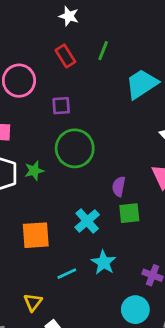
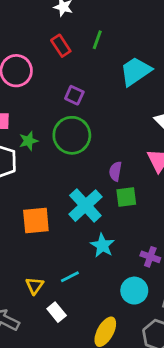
purple square: (61, 106) -> (74, 95), moved, turned 30
green star: (34, 171) -> (28, 141), moved
cyan cross: (87, 221) -> (85, 206), size x1.4
cyan line: (67, 274) -> (70, 277), moved

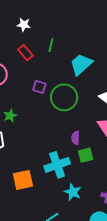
green circle: (72, 135) -> (64, 97), moved
green star: (28, 141) -> (10, 116), moved
cyan cross: (85, 206) -> (57, 165), turned 30

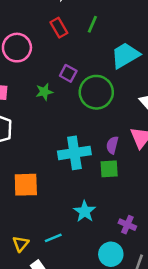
green star: (10, 116) -> (44, 92), moved
purple semicircle: (76, 138) -> (112, 145), moved
cyan cross: (57, 165) -> (74, 153), moved

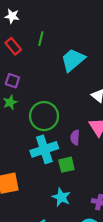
purple square: (68, 73) -> (12, 81), moved
green circle: (96, 92) -> (44, 116), moved
green square: (109, 169) -> (66, 165), moved

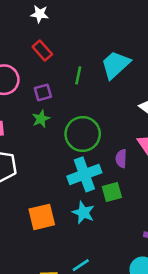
green line: (41, 39) -> (78, 75), moved
purple square: (12, 81) -> (43, 92), turned -32
cyan star: (61, 197) -> (83, 213), moved

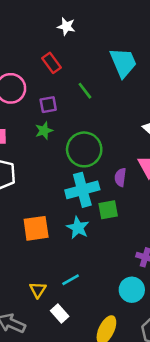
white star: (40, 14) -> (66, 27), moved
cyan trapezoid: (115, 65) -> (123, 63), moved, turned 104
green line: (78, 75) -> (85, 91), turned -54

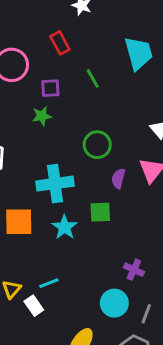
green circle: (84, 149) -> (97, 145), moved, size x0.7
cyan cross: (82, 190) -> (55, 184), moved
white rectangle: (60, 314) -> (34, 306), moved

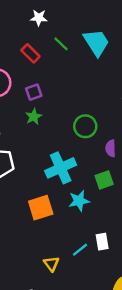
green line: (93, 78) -> (61, 44), moved
cyan star: (64, 227) -> (79, 201), turned -30
white rectangle: (34, 306) -> (102, 242), moved, turned 42

